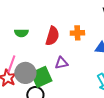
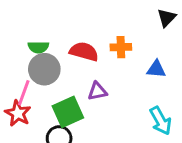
red semicircle: (52, 36) -> (84, 52), turned -90
gray circle: (25, 73) -> (44, 69), moved

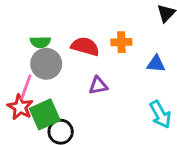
green square: (68, 112) -> (45, 114), moved

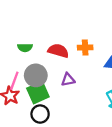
gray circle: (46, 64) -> (36, 75), moved
green square: (45, 114) -> (38, 93), moved

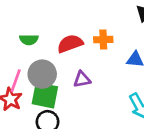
red semicircle: (58, 51) -> (70, 44), turned -36
green square: (38, 93) -> (45, 95), turned 35

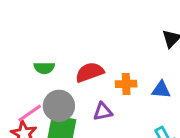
orange cross: (103, 40) -> (126, 84), moved
pink line: (16, 81) -> (30, 113), turned 35

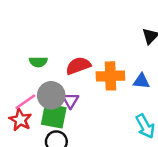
orange cross: (126, 84) -> (110, 76), size x1.5
purple triangle: (103, 112) -> (71, 100), moved, turned -48

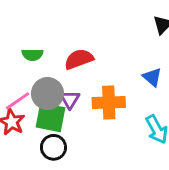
orange cross: (110, 76) -> (109, 102), moved
blue triangle: (141, 81) -> (152, 77), turned 36

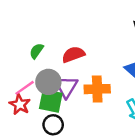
green semicircle: (33, 55) -> (36, 51), turned 126
purple triangle: (70, 99) -> (66, 87), size x1.5

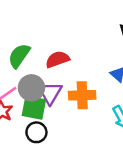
green semicircle: (36, 51) -> (19, 56), size x1.5

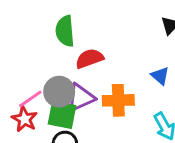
green semicircle: (19, 56) -> (65, 31), moved, turned -40
purple triangle: (50, 93) -> (81, 97), turned 35

